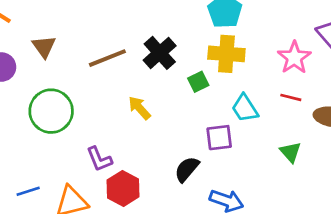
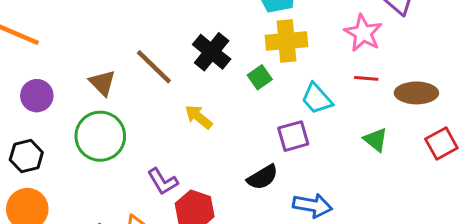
brown triangle: (44, 47) -> (102, 83), moved
brown line: (107, 58) -> (154, 67), turned 75
black semicircle: (187, 169) -> (263, 177), turned -152

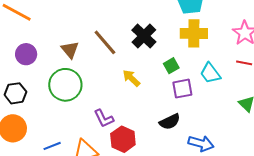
green square: (260, 77) -> (171, 66), moved
purple square: (293, 136) -> (182, 89), moved

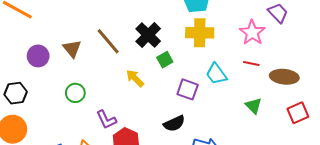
purple circle: (26, 54) -> (38, 56), moved
green square: (171, 66) -> (165, 60), moved
green circle: (65, 85) -> (75, 93), moved, size x0.6
purple square: (182, 89) -> (188, 89), turned 30

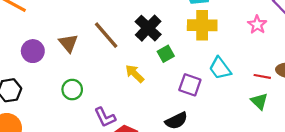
pink star: (252, 33) -> (257, 25), size x0.7
red line: (251, 63) -> (262, 76), moved

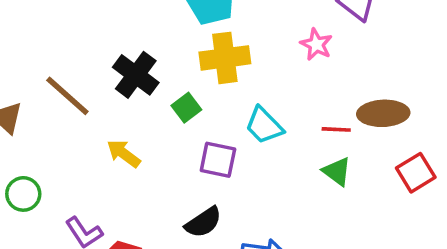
green square: (166, 54) -> (186, 108), moved

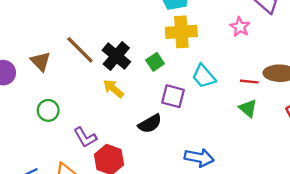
black cross: (136, 75) -> (116, 56), moved
black semicircle: (203, 222) -> (150, 124), moved

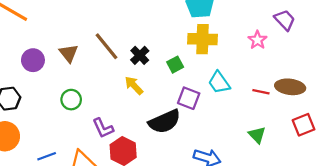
black cross: (116, 56) -> (140, 55), size x0.7
green triangle: (248, 108) -> (257, 135), moved
black semicircle: (150, 124) -> (165, 122), size x1.4

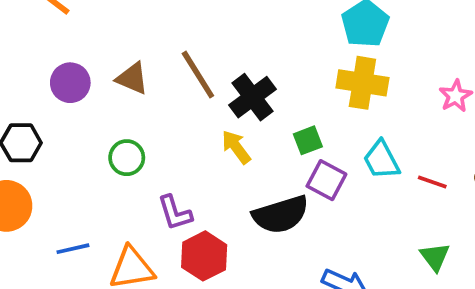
brown triangle: (69, 53) -> (132, 78), turned -36
black cross: (140, 55) -> (252, 97), size x1.4
green square: (175, 65) -> (308, 140), moved
red line: (261, 92) -> (432, 182), moved

